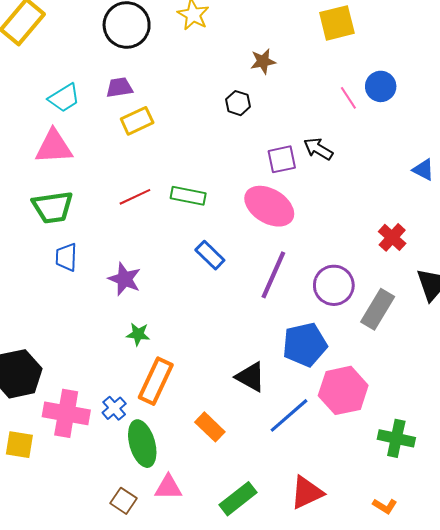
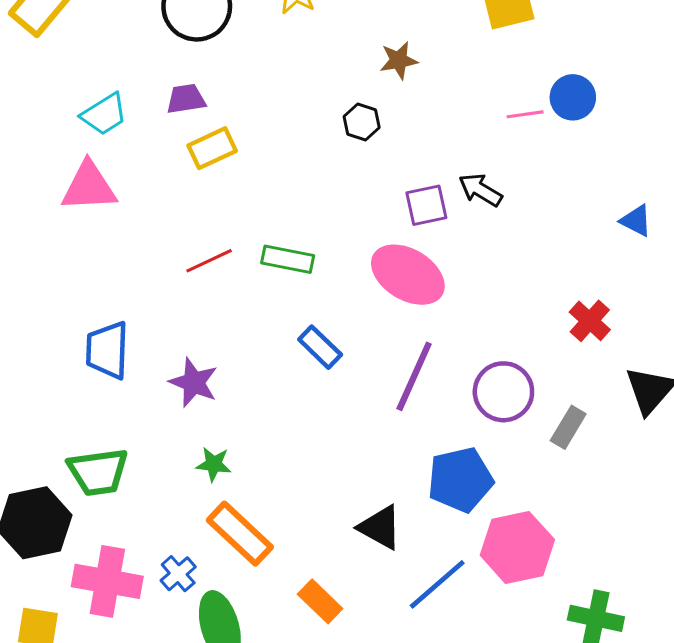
pink line: (348, 98) -> (525, 114), turned -65
green trapezoid: (53, 207) -> (98, 472), moved
blue trapezoid: (66, 257) -> (107, 350), size x1.4
gray rectangle: (378, 309) -> (568, 427), size x0.7
orange rectangle: (156, 381) -> (240, 534), turned -72

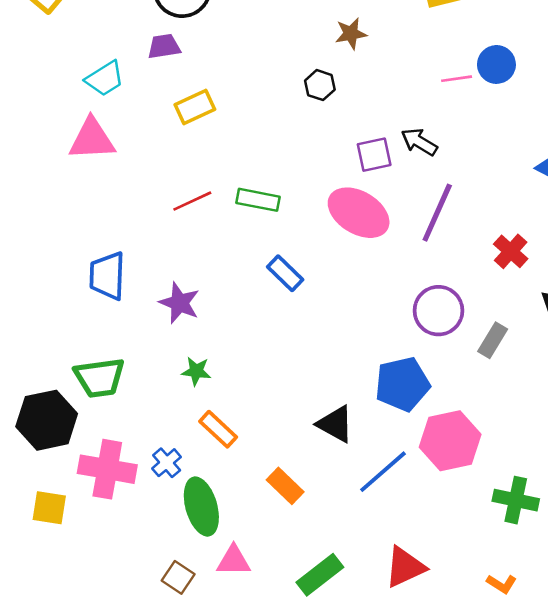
purple trapezoid: (186, 99) -> (164, 46), moved
purple line: (414, 376) -> (437, 213), moved
orange rectangle: (240, 534) -> (218, 429), size x0.7

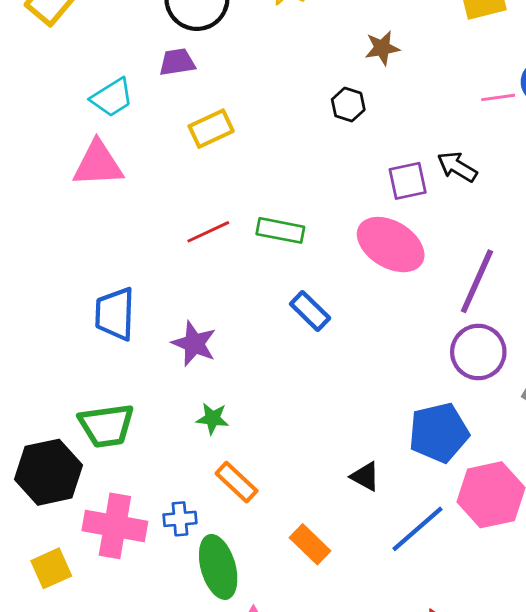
purple line: (437, 213) -> (477, 281), moved
black triangle: (335, 424) -> (365, 476), size x0.7
blue cross: (167, 463) -> (180, 519), turned 36
yellow square: (49, 508) -> (51, 568), turned -33

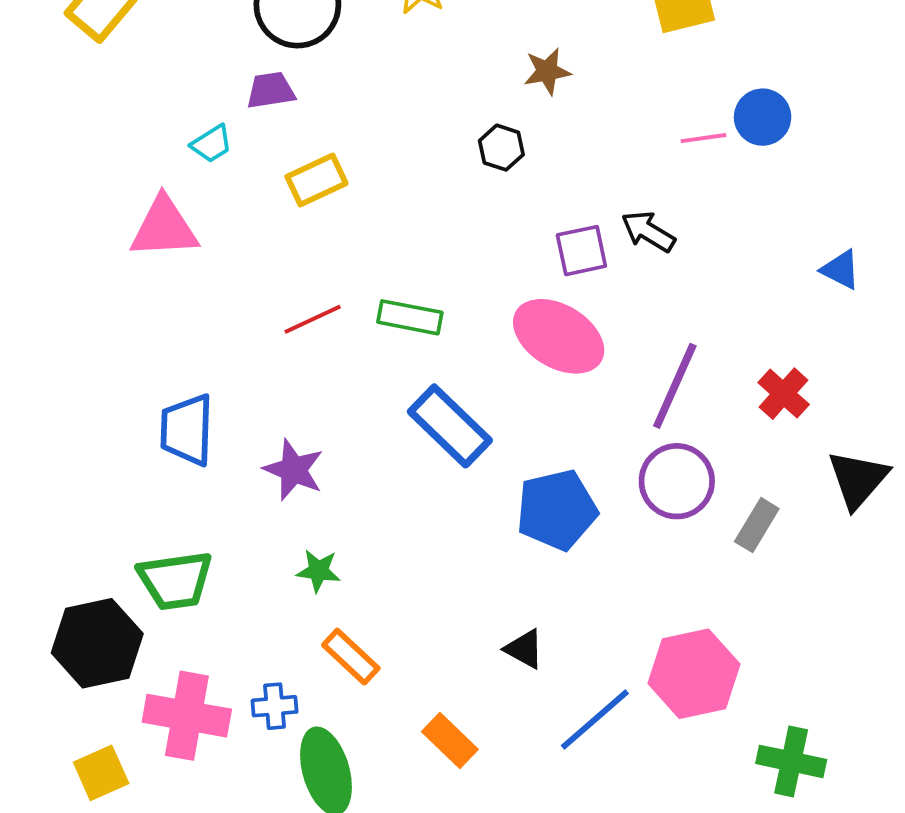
cyan trapezoid: (112, 97) -> (212, 144), moved, size x0.7
blue rectangle: (310, 311) -> (450, 426), size x1.5
blue pentagon: (439, 433) -> (557, 510), moved

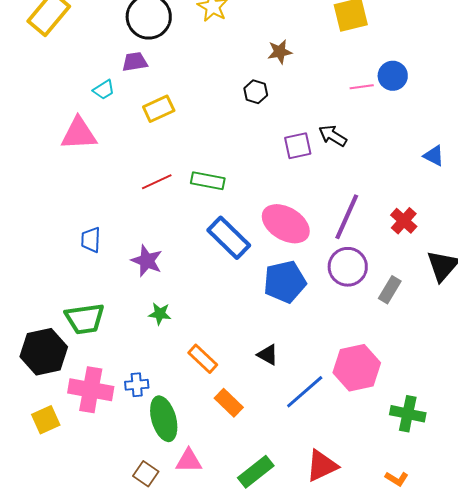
pink ellipse: (559, 336) -> (286, 224), moved
blue trapezoid: (187, 430) -> (91, 240), size x0.7
orange rectangle: (351, 657) -> (203, 359), moved

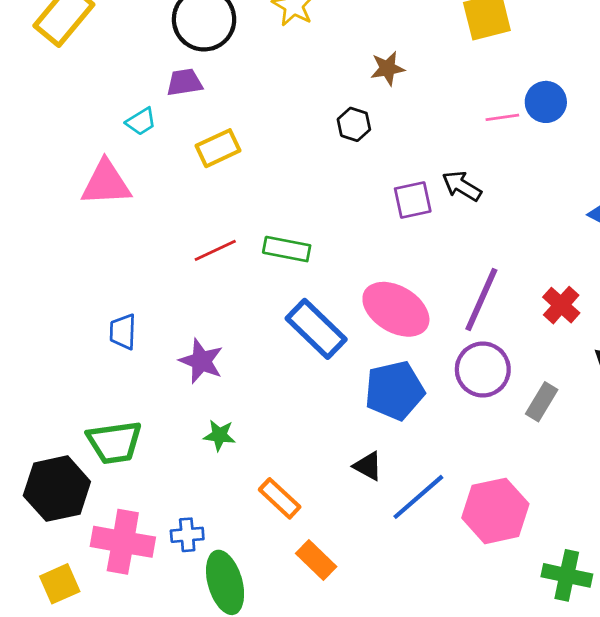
black triangle: (268, 355) -> (368, 466), moved
blue line: (305, 392) -> (418, 497), moved

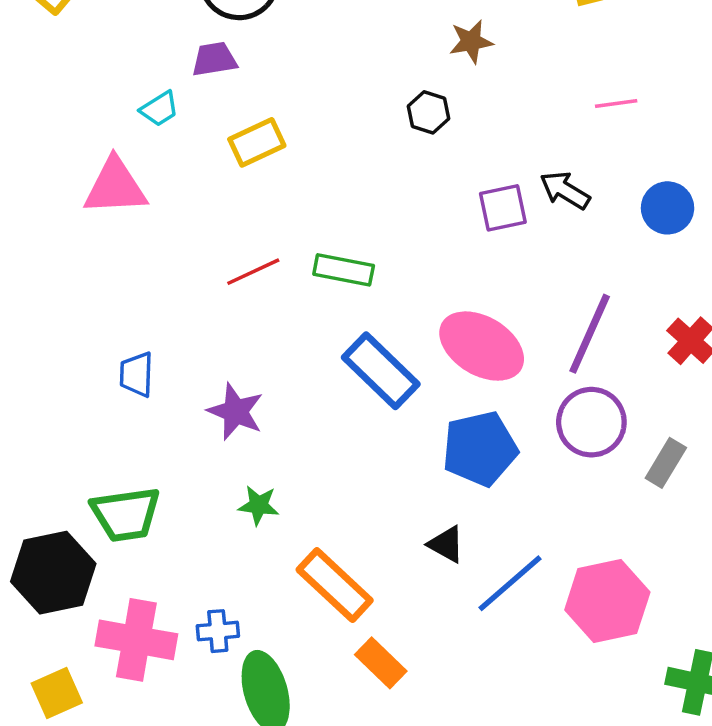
blue circle: (546, 102) -> (668, 208), moved
orange rectangle: (280, 498) -> (335, 585), size x1.4

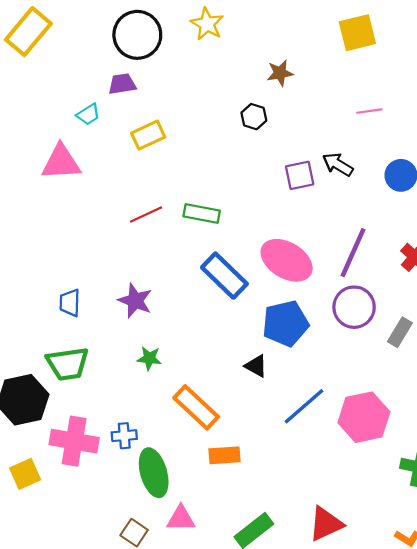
blue trapezoid: (136, 374) -> (70, 303), moved
black triangle: (446, 544) -> (256, 366), moved
orange rectangle: (381, 663) -> (224, 455), turned -48

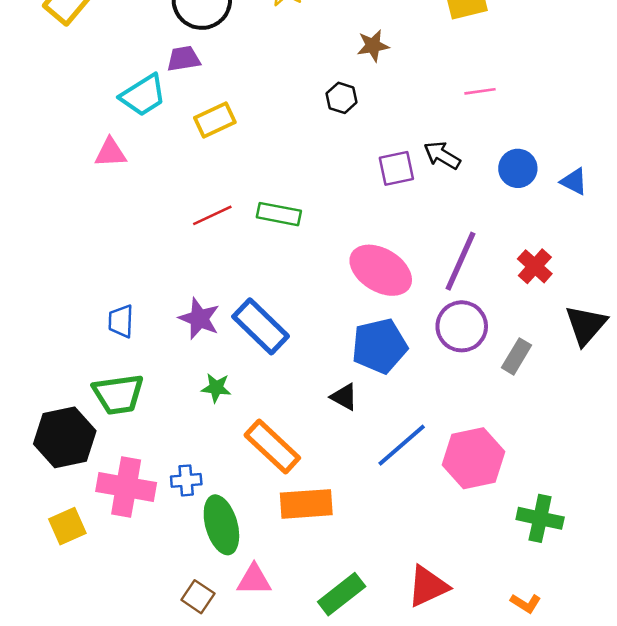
cyan trapezoid: (88, 114) -> (143, 95), size x1.6
pink triangle: (61, 162) -> (110, 153), size x0.7
blue rectangle: (224, 276) -> (261, 326), moved
orange rectangle: (224, 455) -> (306, 504), size x1.4

